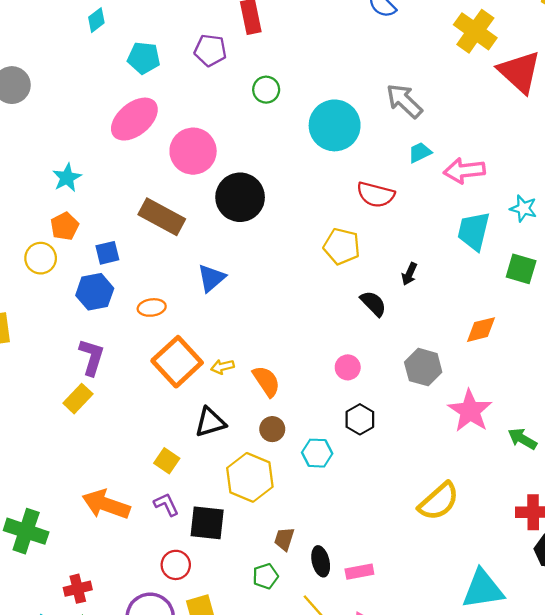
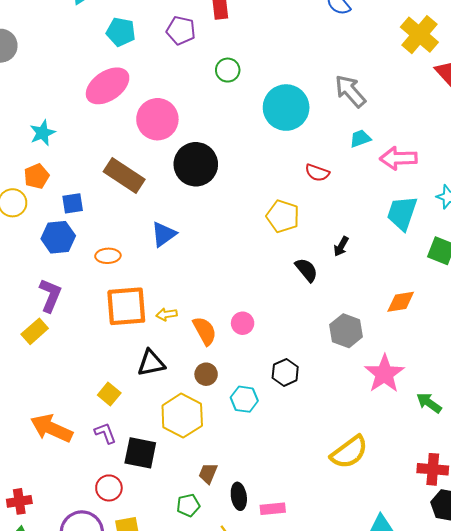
red semicircle: (376, 195) -> (317, 173), size x0.7
orange square: (177, 362) -> (126, 306), turned 33
pink circle: (348, 367) -> (243, 323), moved

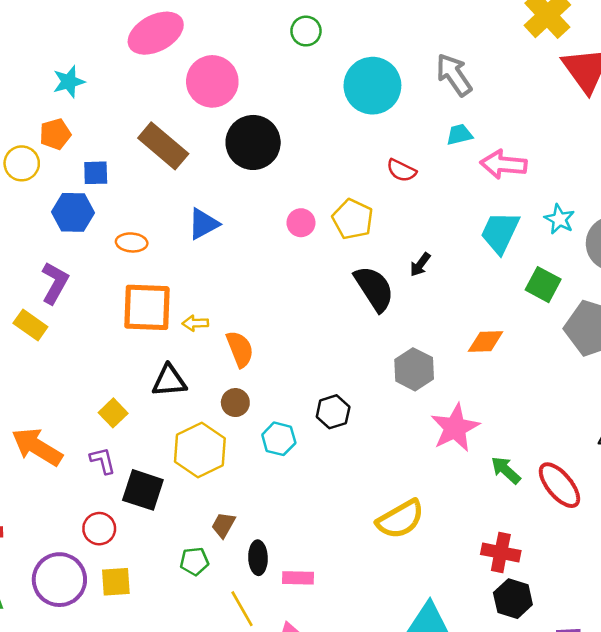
black semicircle: (306, 270) -> (374, 289), size x1.5
pink circle: (243, 323) -> (301, 223), moved
yellow rectangle: (35, 331) -> (30, 325), turned 70

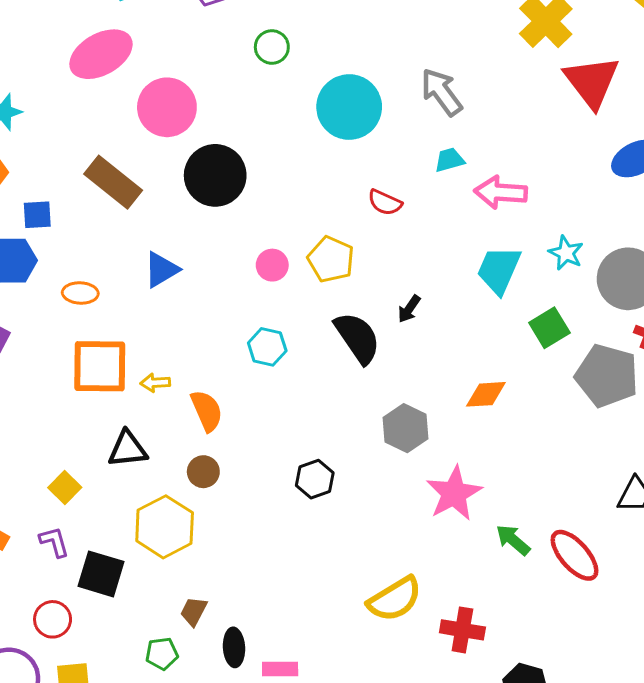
green square: (543, 285) -> (549, 328), turned 32
cyan hexagon: (279, 439) -> (267, 347), moved
red cross: (501, 552) -> (462, 630), moved

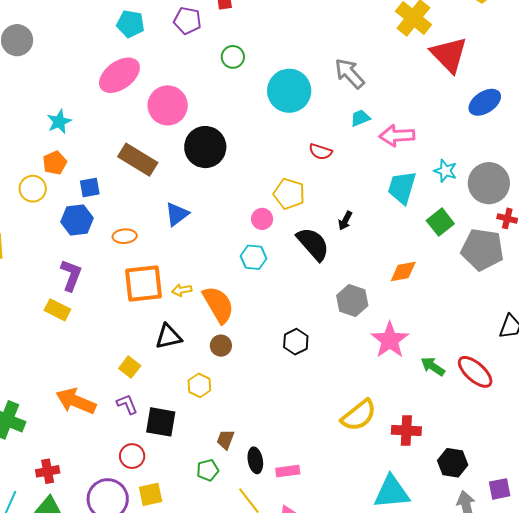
pink circle: (272, 265) -> (262, 219), moved
orange semicircle: (207, 411) -> (218, 305), size x1.4
yellow hexagon: (165, 527) -> (199, 385), size x0.6

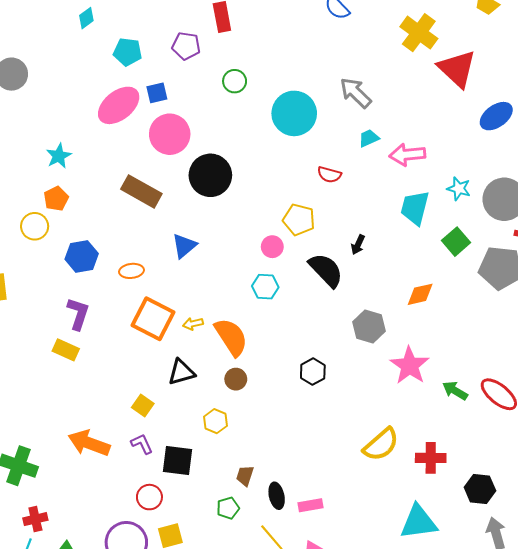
blue square: (90, 187) -> (157, 93), moved
orange square: (143, 283) -> (153, 319), turned 36
red cross: (48, 471) -> (35, 519), moved

